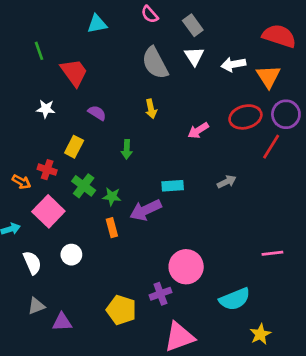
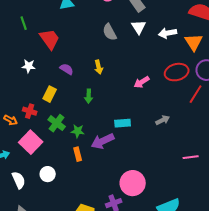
gray semicircle: (155, 63) -> (110, 32), size x0.7
yellow arrow: (151, 109) -> (99, 67), moved
pink line: (272, 253) -> (191, 157), moved

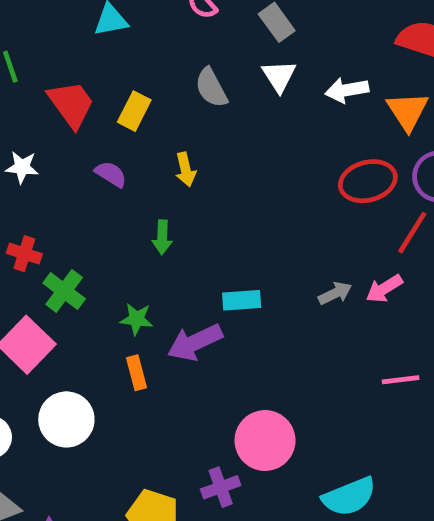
pink arrow: (142, 82) -> (384, 289), moved
yellow rectangle: (50, 94) -> (134, 111), moved
red cross: (30, 111) -> (24, 254), moved
green cross: (57, 123) -> (64, 291), moved
white circle: (48, 174) -> (66, 419), size x1.5

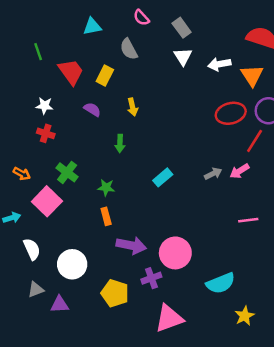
gray semicircle: (211, 88) -> (129, 49), moved
red cross: (24, 254) -> (46, 133), moved
cyan rectangle: (242, 300) -> (163, 177), turned -36
purple arrow: (195, 342) -> (131, 245), moved, turned -144
white circle: (66, 419) -> (72, 264), moved

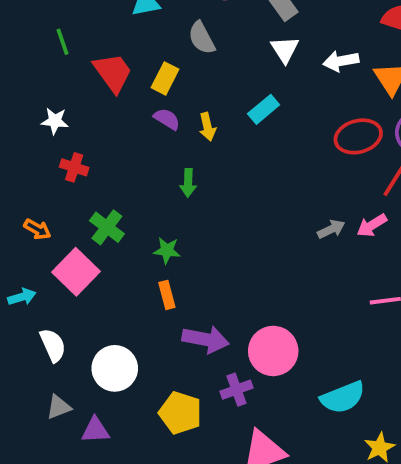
white star: (44, 106) -> (55, 121), moved
purple semicircle: (92, 109) -> (167, 119), moved
cyan rectangle: (163, 177) -> (264, 109), moved

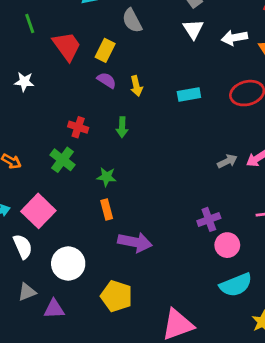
cyan rectangle: (264, 109) -> (189, 94), moved, turned 30
red cross: (74, 167) -> (78, 127), moved
pink square: (76, 272) -> (38, 211), moved
pink circle: (273, 351) -> (227, 245), moved, size x0.7
purple cross: (236, 390) -> (209, 219), moved

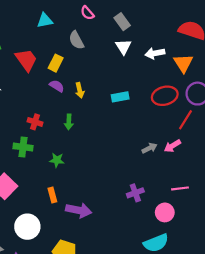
green cross: (62, 160) -> (23, 147), turned -30
orange rectangle: (107, 210) -> (52, 195), moved
pink circle: (227, 245) -> (165, 212), moved

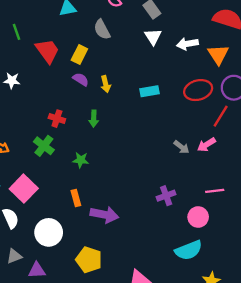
green cross: (23, 147) -> (44, 146), turned 30
gray arrow: (149, 148) -> (181, 147), turned 64

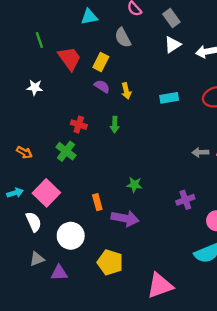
white triangle: (153, 37) -> (173, 45), turned 30
gray arrow: (181, 147) -> (200, 152), turned 140
green star: (81, 160) -> (134, 185), moved

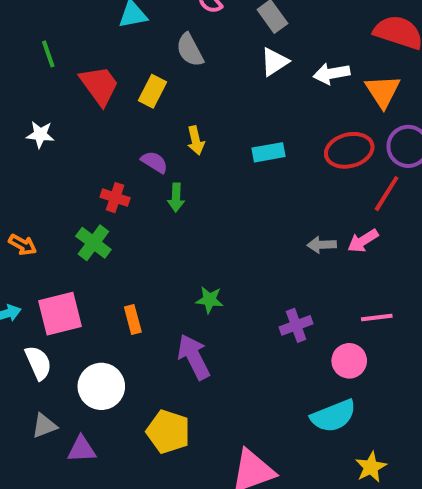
purple semicircle: (102, 86) -> (154, 162), moved
pink square: (46, 193) -> (60, 314), turned 32
orange rectangle: (97, 202) -> (133, 319), moved
purple arrow: (125, 218) -> (194, 357), turned -128

